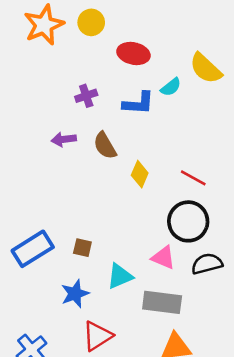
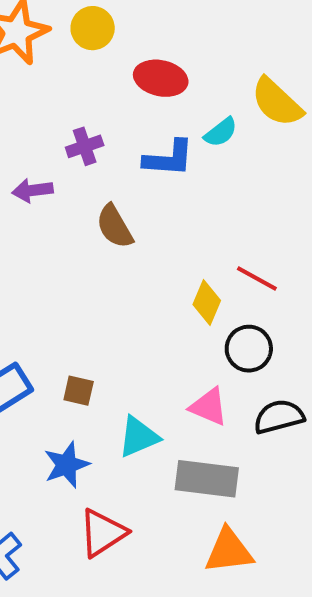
purple arrow: (64, 139) -> (32, 190), moved
yellow diamond: (140, 174) -> (207, 303), moved
black circle: (188, 221) -> (249, 349), size x0.7

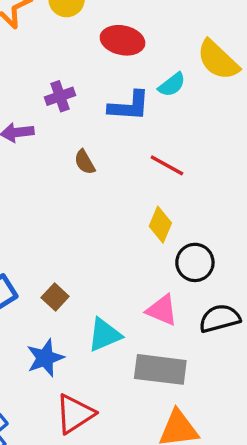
brown semicircle: (115, 226) -> (85, 162), size x0.7
red line: (257, 278) -> (167, 165), moved
brown square: (79, 391) -> (55, 297), turned 30

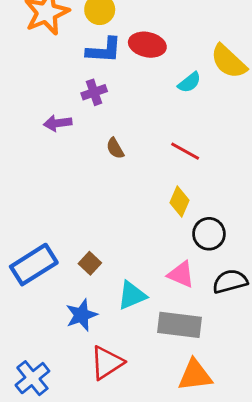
blue L-shape: (129, 106) -> (104, 50), moved

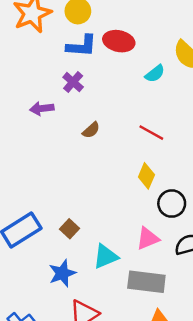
purple cross: (94, 92) -> (73, 82), turned -30
brown semicircle: (115, 148) -> (91, 130), turned -102
pink triangle: (181, 274) -> (148, 238), turned -45

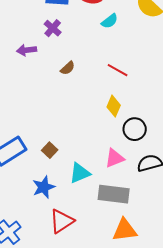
cyan semicircle: (155, 74) -> (110, 21), moved

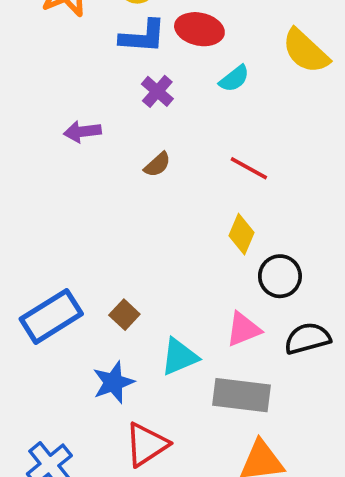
purple cross: (53, 28) -> (157, 91), moved

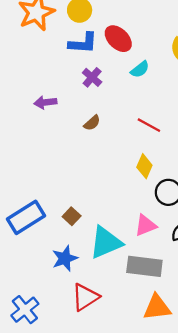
red ellipse: (199, 29) -> (118, 39), turned 32
cyan triangle: (179, 357) -> (106, 242), size x1.4

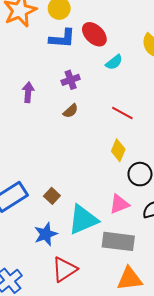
purple cross: (92, 77) -> (71, 80), moved, turned 30
purple arrow: (45, 102) -> (28, 92), turned 102

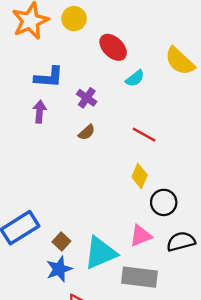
blue L-shape: (62, 38) -> (49, 77), moved
purple cross: (71, 80) -> (87, 98), turned -36
brown square: (52, 196) -> (61, 241), moved

